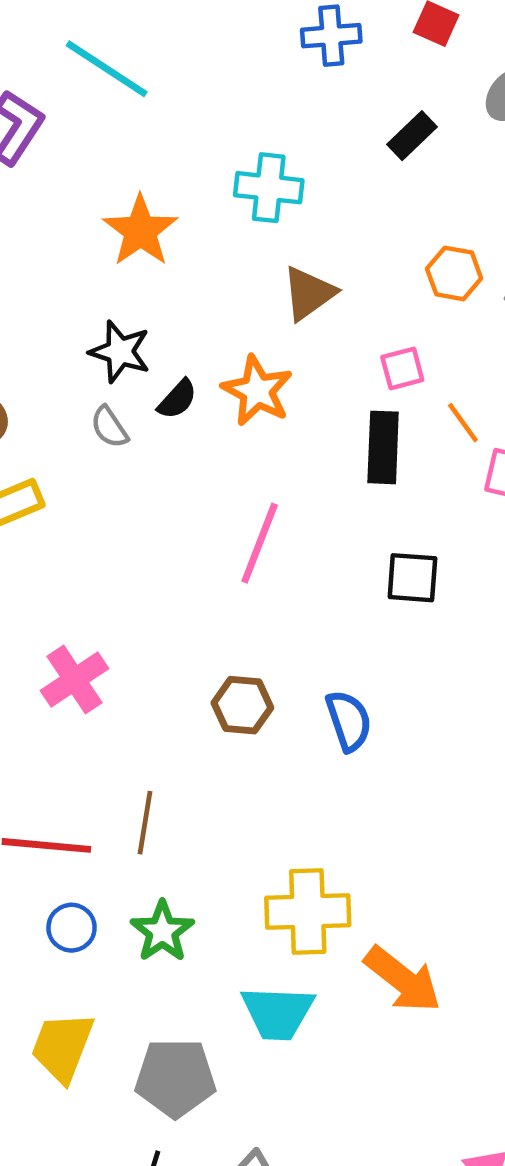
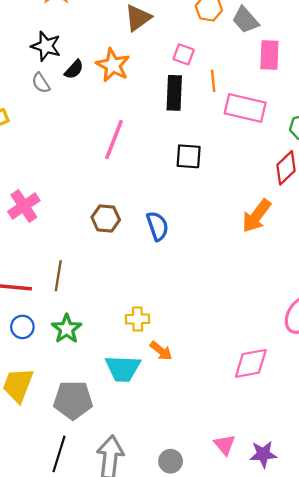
pink square: (402, 368) -> (184, 54), turned 35
orange line: (463, 423) -> (213, 81), turned 30
yellow cross: (308, 911) -> (138, 319), size x0.6
orange arrow: (403, 979) -> (161, 351), moved, size x0.6

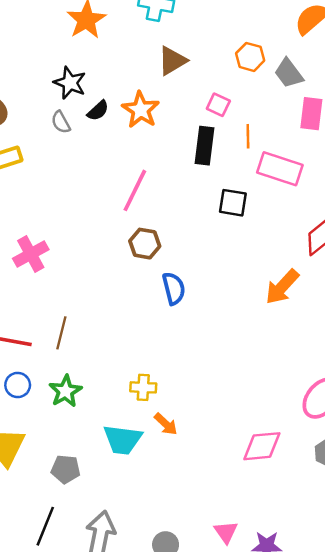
black square: (189, 156) -> (233, 203), moved
brown hexagon: (106, 218) -> (145, 244), moved
gray pentagon: (73, 400) -> (66, 469), size x0.7

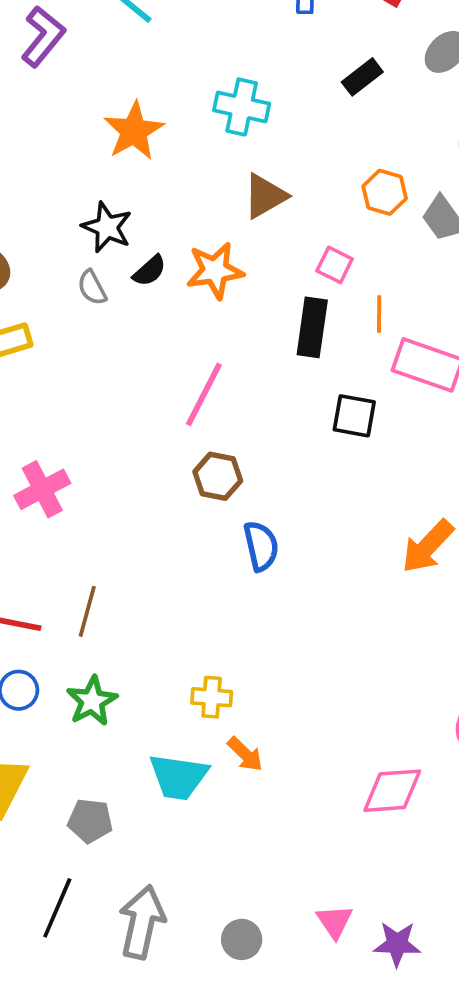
orange star: (141, 110) -> (215, 271), turned 30

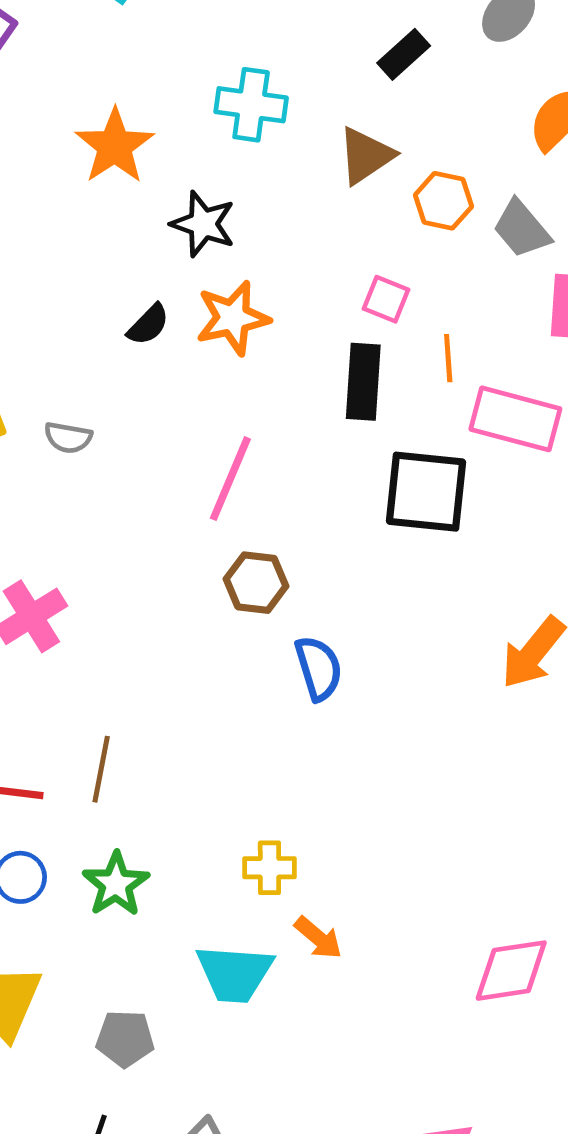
brown triangle: (265, 196) -> (366, 156), moved
black star: (107, 227) -> (203, 224), moved
gray semicircle: (92, 288) -> (68, 438), moved, turned -48
black square: (354, 416) -> (426, 492), size x1.5

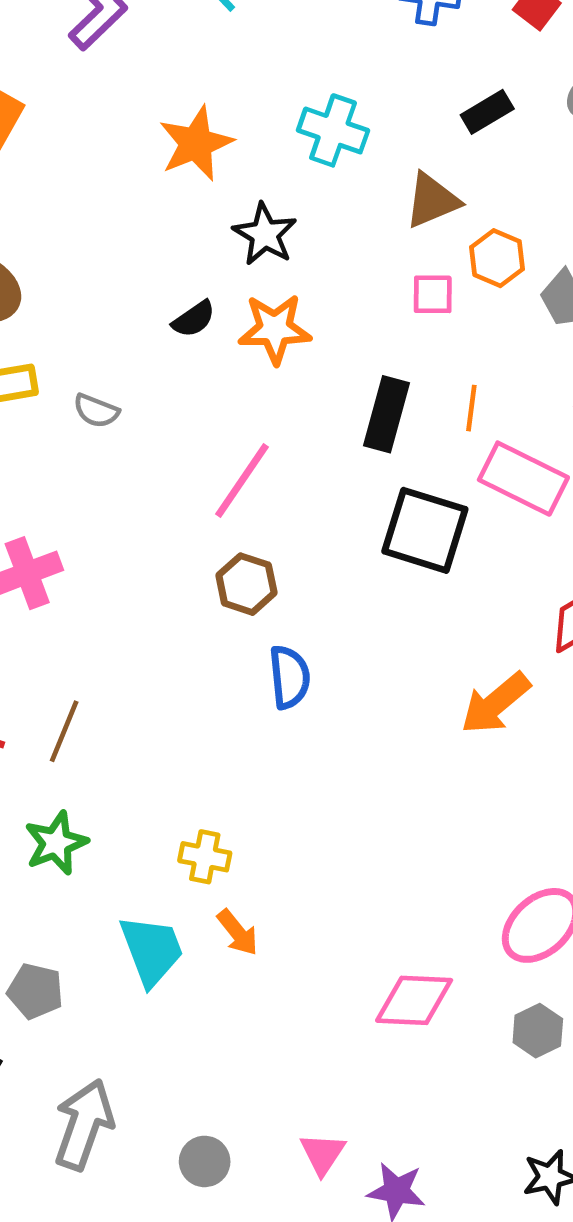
pink square: (386, 299) -> (433, 294), moved, turned -33
cyan trapezoid: (235, 973) -> (152, 950), turned -126

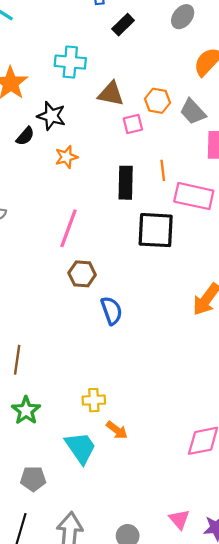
black rectangle: (487, 112) -> (123, 25), moved
brown triangle: (432, 201) -> (111, 94), moved, turned 48
black semicircle: (194, 319) -> (25, 136), moved
orange star: (275, 329) -> (66, 157), size x0.7

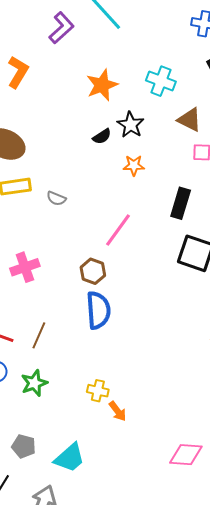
brown hexagon: (82, 274) -> (93, 271), moved
blue semicircle: (112, 311) -> (98, 310), moved, size x1.4
orange arrow: (117, 430) -> (118, 411), moved
cyan trapezoid: (80, 448) -> (70, 458), moved, turned 68

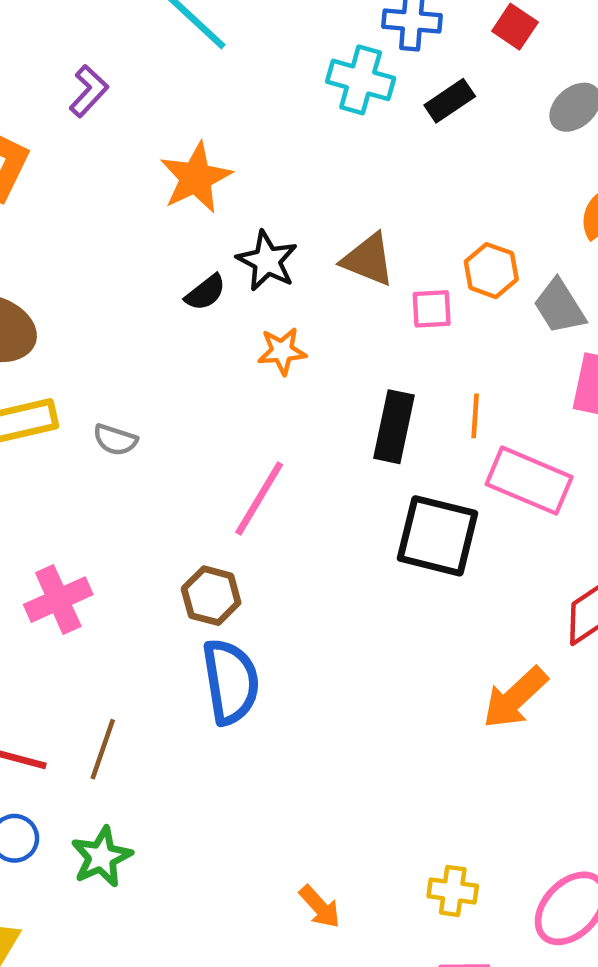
purple L-shape: (62, 28) -> (89, 91), moved, size x0.7
cyan cross: (161, 81) -> (361, 80), moved
brown triangle: (190, 120) -> (368, 260), moved
yellow cross: (98, 391) -> (453, 891), moved
orange arrow: (118, 411) -> (320, 907), moved

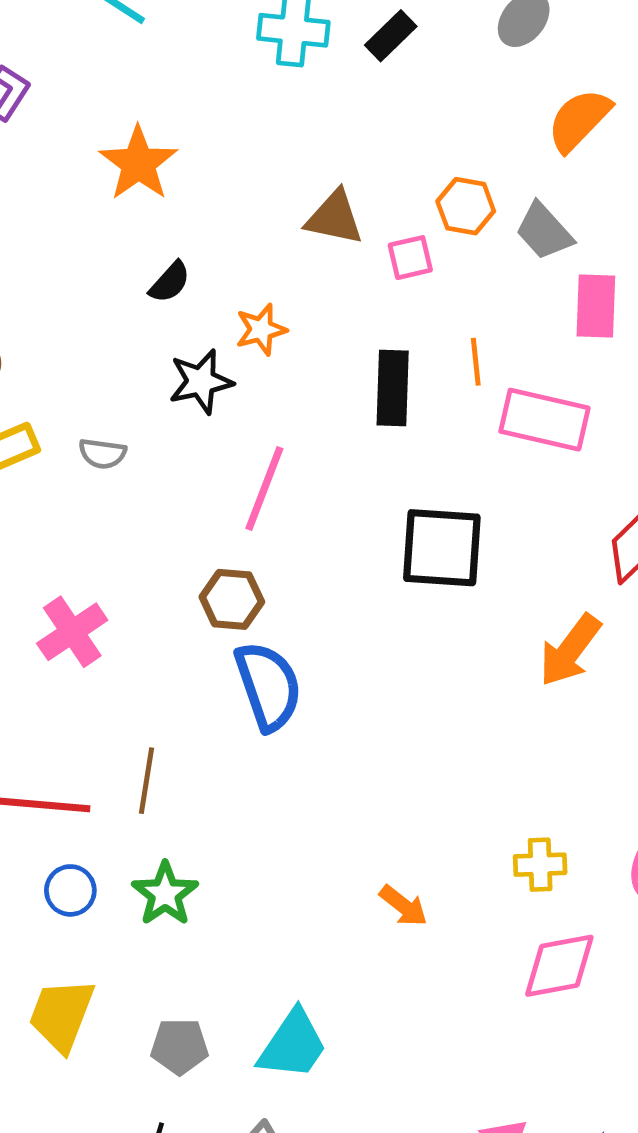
black star: (267, 261) -> (201, 382), moved, turned -30
black square: (438, 536) -> (442, 548), moved

